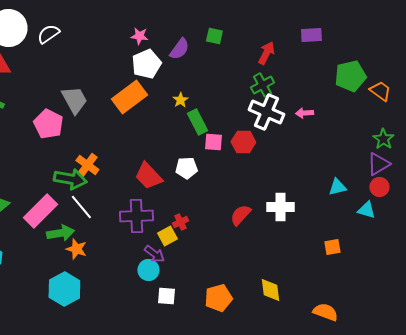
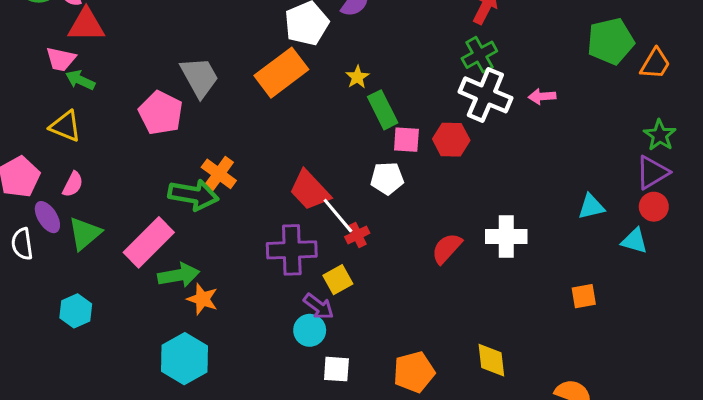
orange trapezoid: (380, 91) -> (655, 64), turned 85
white pentagon: (186, 168) -> (387, 178), moved
white line: (81, 207) -> (338, 216), moved
red cross: (180, 222) -> (357, 235), moved

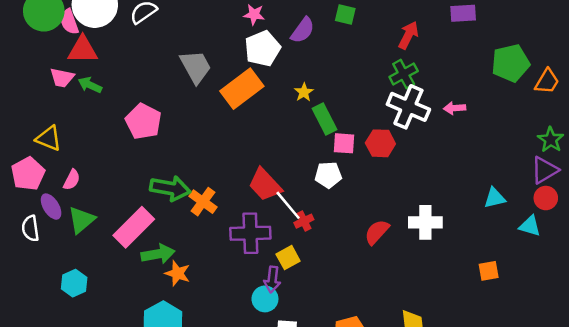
gray trapezoid: (199, 77) -> (196, 67), moved
green arrow: (80, 80) -> (90, 85), moved
yellow triangle: (65, 126) -> (49, 138), moved
orange cross: (219, 174) -> (203, 202), moved
purple arrow: (319, 306) -> (272, 279), turned 60

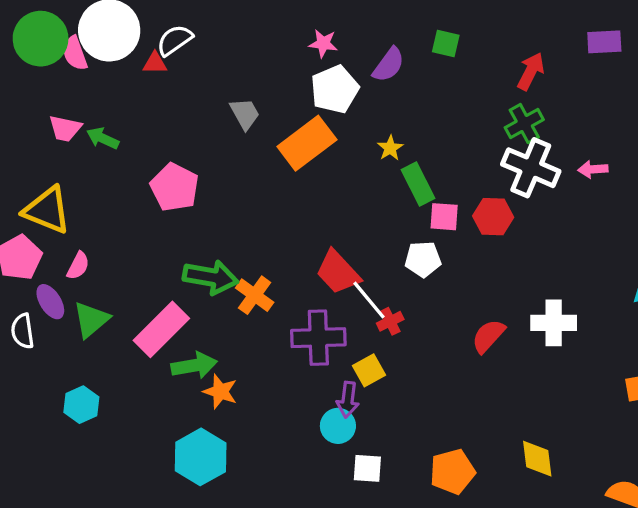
red triangle: (83, 50) -> (155, 63), moved, size x0.6
gray trapezoid: (196, 67) -> (245, 114), size x0.7
yellow triangle: (49, 138) -> (47, 210), size x1.4

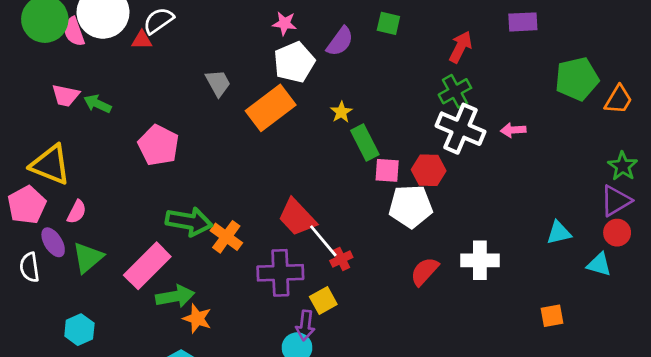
white pentagon: (423, 259) -> (411, 206), moved, size x1.4

